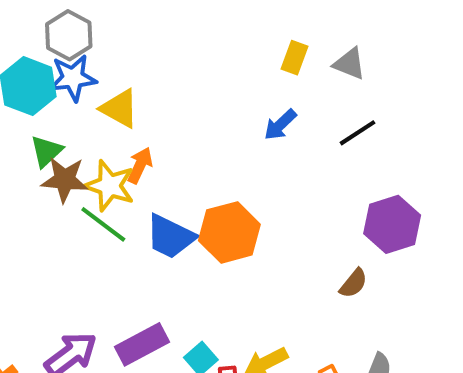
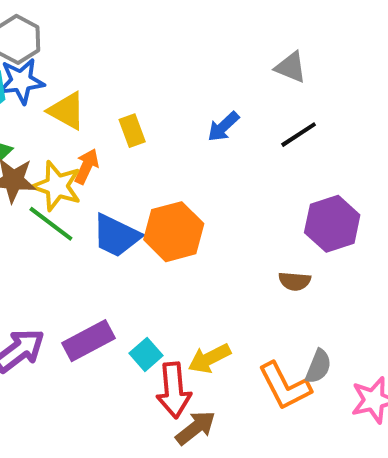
yellow rectangle: (295, 58) -> (132, 131), moved, turned -40
brown semicircle: (353, 283) -> (295, 281), turned 56

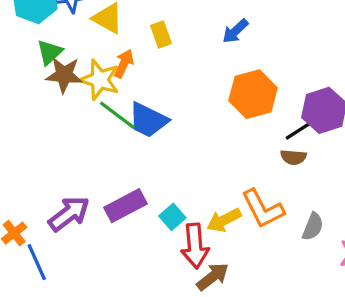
black line: (299, 135) -> (300, 130), moved
green line: (51, 224) -> (117, 115), moved
orange hexagon: (174, 232) -> (253, 94), moved
orange L-shape: (285, 386) -> (263, 209), moved

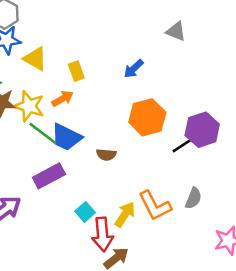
orange arrow: (124, 64) -> (63, 99), moved, turned 35
brown semicircle: (293, 157) -> (106, 155), moved
purple rectangle: (125, 206) -> (49, 176), moved
yellow arrow: (224, 220) -> (125, 214), turned 150
gray semicircle: (313, 227) -> (193, 198), moved

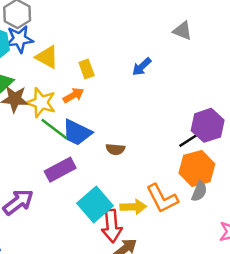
orange hexagon: (147, 117) -> (197, 168), moved
cyan square: (85, 212) -> (95, 204), size x1.8
yellow arrow: (125, 214) -> (133, 207), turned 55

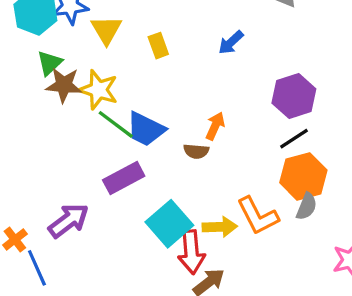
yellow triangle: (47, 57) -> (106, 30), turned 30
orange arrow: (73, 95) -> (215, 126), moved, turned -36
purple hexagon: (208, 125) -> (294, 96), moved

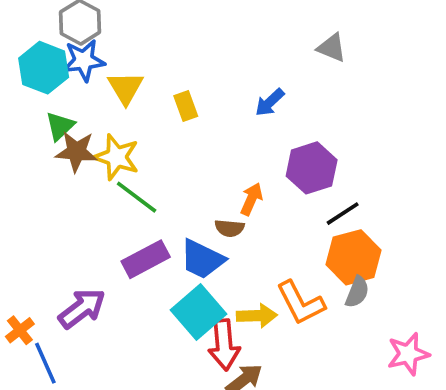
purple hexagon: (294, 96) -> (312, 168), moved
blue trapezoid: (146, 129) -> (202, 259), moved

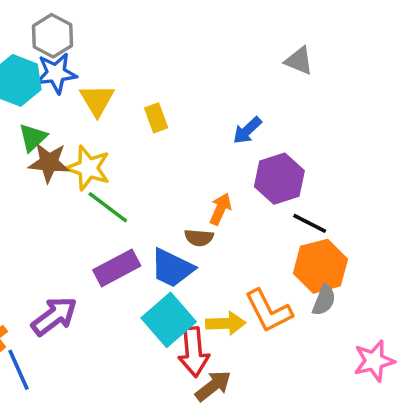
blue arrow: (270, 102) -> (247, 130), moved
black line: (343, 214) -> (310, 223), turned 60

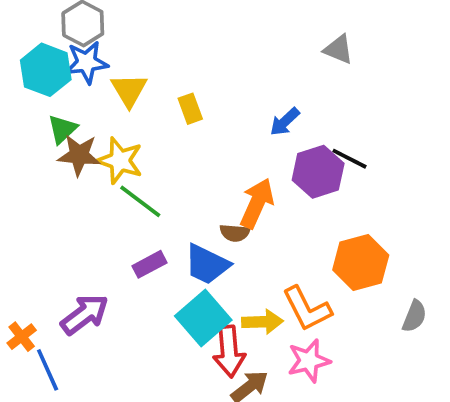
orange arrow: (220, 209) -> (257, 203), size x1.5
black line: (310, 223) -> (350, 159), moved
purple rectangle: (117, 268) -> (149, 264), size x0.7
gray semicircle: (324, 300) -> (414, 316), moved
pink star: (374, 361) -> (309, 361), moved

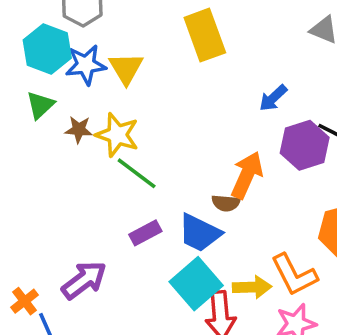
blue star: (86, 62) -> (86, 65), moved
yellow rectangle: (190, 109) -> (205, 35), moved, size x1.8
green triangle: (62, 129) -> (40, 105), moved
brown star: (79, 155) -> (79, 130), size x0.7

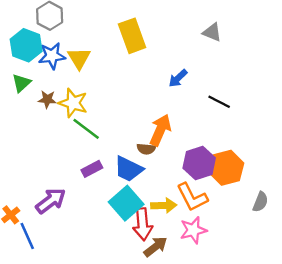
purple hexagon: (305, 145) -> (199, 163), moved

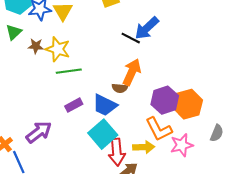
blue arrow: (178, 78) -> (147, 28), size x1.5
black line: (219, 102) -> (131, 38), moved
green line: (86, 129) -> (69, 71), turned -45
yellow arrow: (164, 205) -> (144, 147), moved
pink star: (193, 230) -> (182, 145), moved

